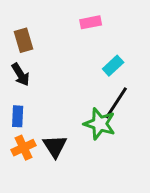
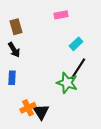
black triangle: (55, 146) -> (41, 112), moved
orange cross: (24, 148) -> (28, 108), moved

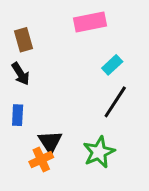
pink rectangle: (61, 15) -> (90, 22), size x1.5
green star: (67, 83) -> (99, 152), moved, turned 30
black triangle: (41, 112) -> (50, 142), moved

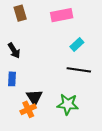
brown rectangle: (23, 40) -> (20, 13), moved
black line: (115, 102) -> (79, 70), turned 65
green star: (99, 152) -> (68, 104), turned 30

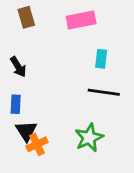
cyan rectangle: (77, 45) -> (101, 59), turned -40
black triangle: (34, 97) -> (26, 131), moved
green star: (68, 104) -> (89, 138), turned -30

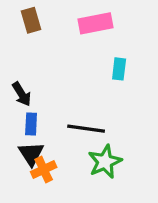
black arrow: (18, 67) -> (22, 94), moved
black line: (104, 92) -> (86, 129), moved
blue rectangle: (16, 104) -> (31, 124), moved

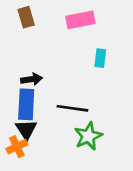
black arrow: (22, 94) -> (31, 79), moved, turned -66
blue rectangle: (31, 124) -> (26, 104), size x1.6
orange cross: (44, 170) -> (17, 147), moved

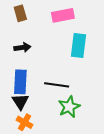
cyan rectangle: (100, 58) -> (78, 45), size x1.6
black arrow: (31, 79) -> (22, 48), moved
orange cross: (17, 147) -> (24, 122), moved, turned -35

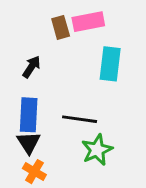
brown rectangle: (20, 13) -> (61, 27), moved
black arrow: (22, 48) -> (32, 67), turned -49

